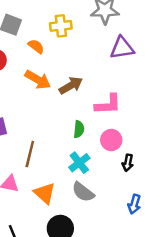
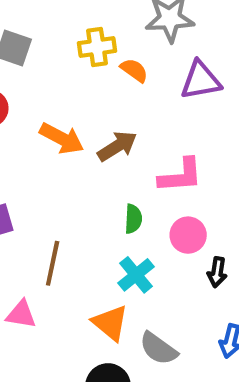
orange semicircle: (36, 46) -> (134, 70), moved
gray semicircle: (83, 192) -> (158, 349), moved
orange triangle: (45, 193) -> (110, 323), moved

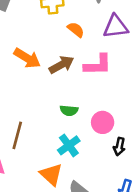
orange semicircle: (134, 70) -> (76, 30), moved
pink L-shape: (181, 176) -> (98, 65), moved
green semicircle: (133, 219) -> (69, 110), turned 90

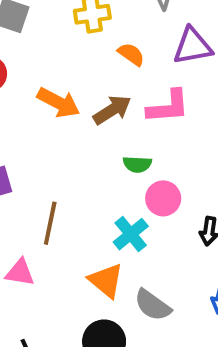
green semicircle: (69, 110) -> (137, 164), moved
pink circle: (103, 122) -> (163, 198), moved

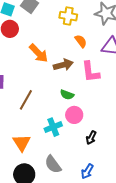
pink L-shape: (168, 107) -> (91, 72), turned 70
brown line: (50, 223) -> (26, 100), moved
orange triangle: (106, 281) -> (22, 143), moved

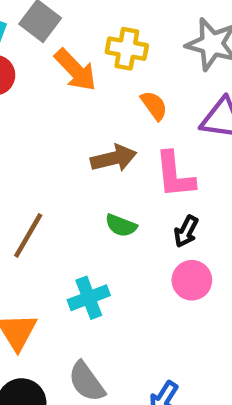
orange arrow: (39, 53) -> (76, 70), moved
pink circle: (74, 115) -> (192, 280), moved
black arrow: (91, 138) -> (186, 231), moved

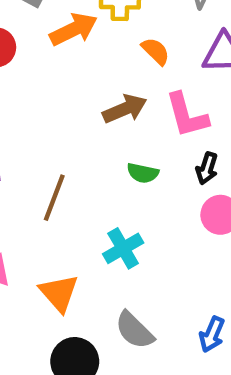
orange arrow: (76, 70) -> (74, 29), turned -63

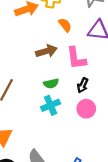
green semicircle: (143, 173) -> (51, 83), turned -32
cyan cross: (123, 248) -> (51, 105), moved

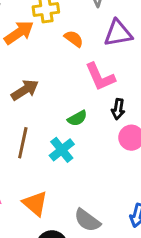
brown arrow: (46, 51) -> (25, 90), moved
cyan cross: (51, 105) -> (62, 150), moved

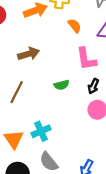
cyan cross: (62, 150) -> (41, 131), moved

